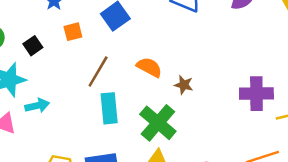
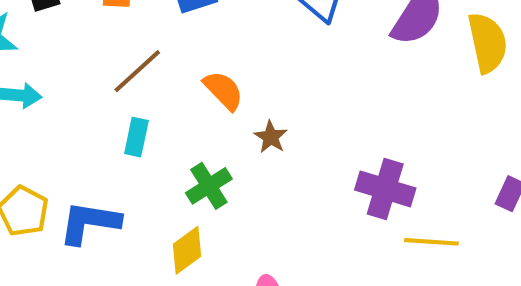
cyan rectangle: (109, 108) -> (136, 137), size x0.7
green cross: (158, 123) -> (209, 186), size x0.7

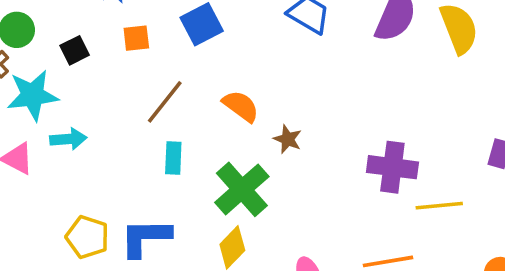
green cross: (209, 186) -> (242, 189), size x1.4

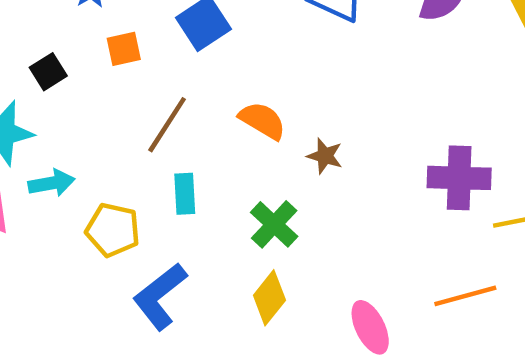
green cross: (242, 189) -> (274, 224), size x0.7
yellow pentagon: (87, 237) -> (113, 230), moved
blue L-shape: (145, 238) -> (160, 296), turned -32

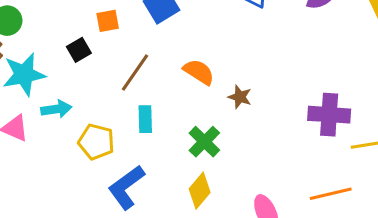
black square: (48, 72) -> (79, 50), moved

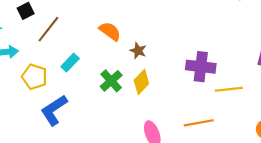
brown line: (135, 73) -> (48, 29), moved
cyan rectangle: (145, 119) -> (70, 63), turned 42
yellow diamond: (200, 191) -> (141, 82), moved

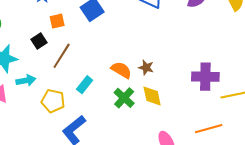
orange semicircle: (110, 31) -> (121, 70), moved
yellow diamond: (141, 82) -> (152, 96), turned -50

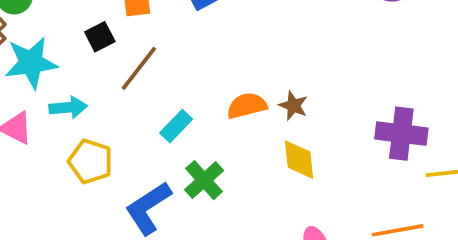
orange semicircle: (121, 70) -> (247, 106), turned -50
green cross: (124, 98) -> (204, 180), moved
yellow pentagon: (53, 101) -> (91, 161), moved

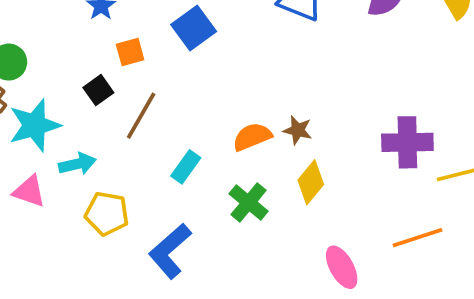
yellow diamond: (299, 160) -> (311, 182), turned 54
green cross: (204, 180) -> (249, 202), moved

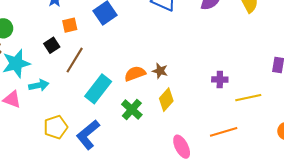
purple cross: (407, 142) -> (220, 80), size x0.6
cyan rectangle: (186, 167) -> (98, 89), size x1.6
yellow pentagon: (107, 214) -> (56, 127), moved, turned -30

